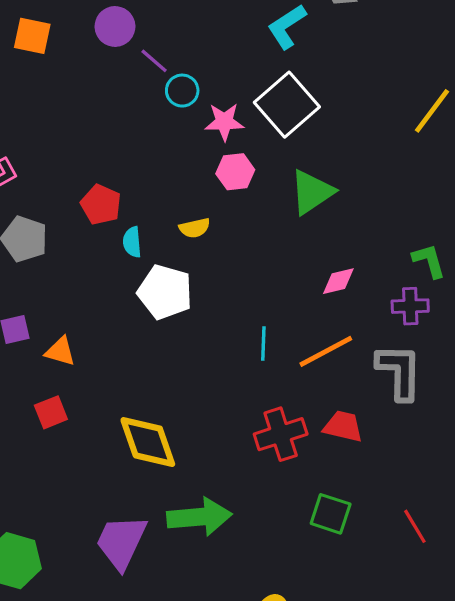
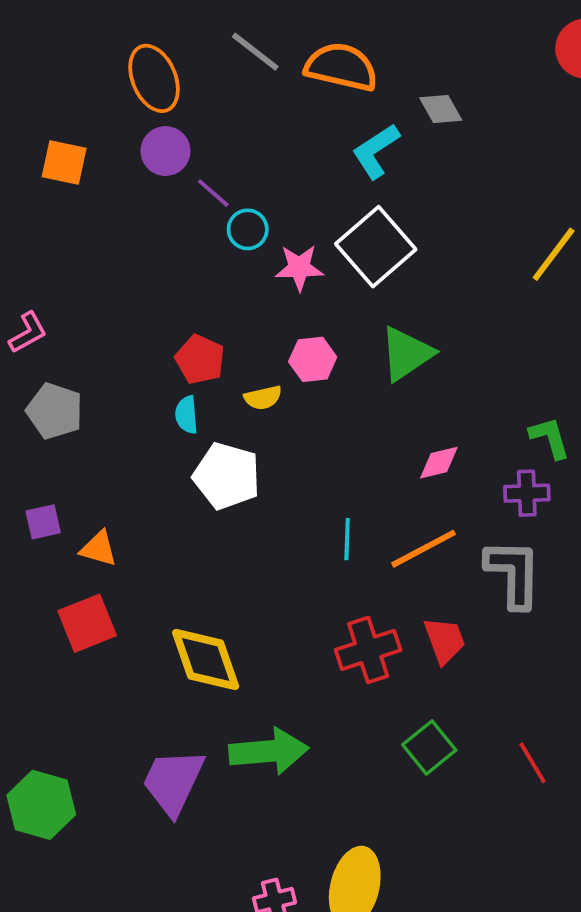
pink hexagon: (235, 172) -> (313, 359), moved
red pentagon: (101, 205) -> (200, 359), moved
red square: (51, 412) -> (87, 623), size x1.4
red trapezoid: (343, 426) -> (445, 640), turned 57
green square: (331, 514) -> (429, 747), turned 33

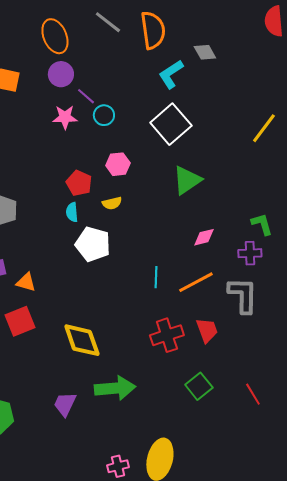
orange semicircle: (341, 67) -> (153, 30), turned 69
pink star: (299, 268) -> (65, 117), moved
pink hexagon: (313, 359) -> (118, 164), moved
purple trapezoid: (173, 782) -> (65, 404), size x0.7

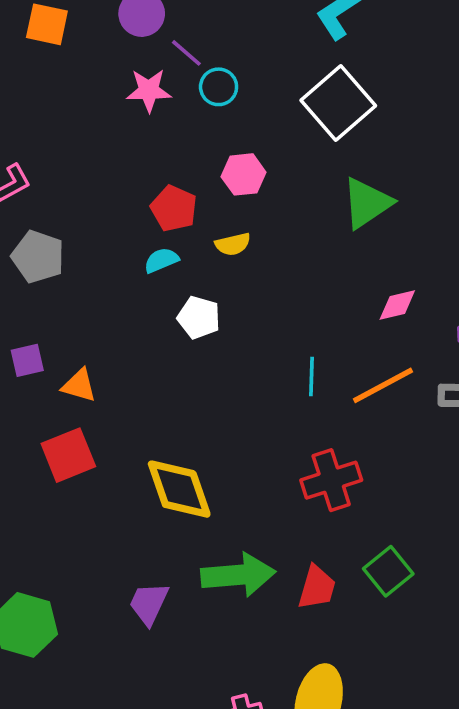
cyan semicircle: (72, 212) -> (161, 260), turned 72
white pentagon: (93, 244) -> (199, 317), size x0.7
red trapezoid: (207, 330) -> (317, 587), moved, turned 36

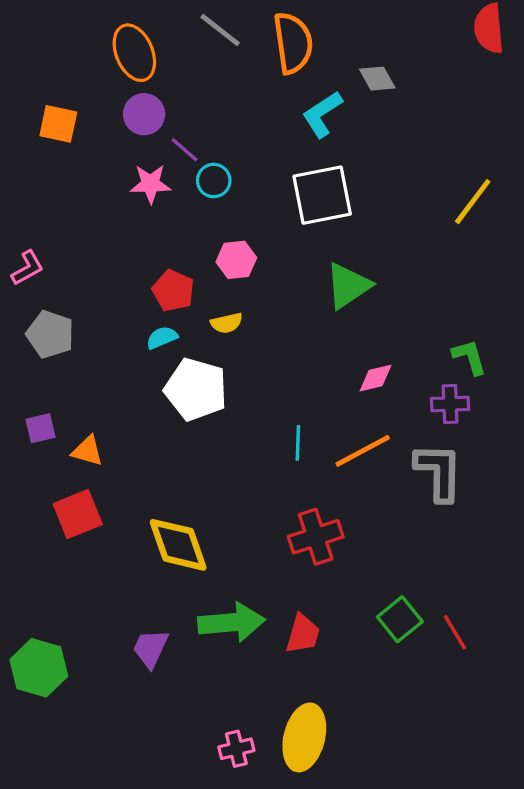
white square: (338, 103) -> (322, 195), turned 30
white pentagon: (199, 317) -> (196, 389), size x1.6
green square: (388, 571) -> (400, 619), moved

